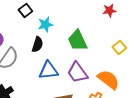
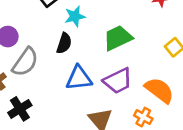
green trapezoid: (77, 41) -> (118, 38), turned 90
purple trapezoid: (77, 73) -> (118, 81), turned -80

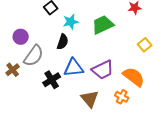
green trapezoid: (118, 38) -> (103, 25), moved
black cross: (20, 109) -> (52, 80), moved

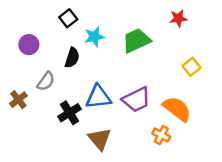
purple circle: (21, 37) -> (29, 45), moved
black semicircle: (63, 42) -> (72, 58), moved
gray semicircle: (34, 56) -> (46, 81), size x0.7
brown triangle: (90, 99) -> (100, 139), moved

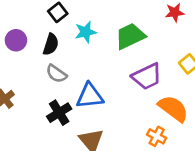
black semicircle: (72, 58) -> (51, 44), moved
gray semicircle: (46, 81) -> (56, 74), moved, turned 90
purple trapezoid: (136, 100) -> (147, 76), moved

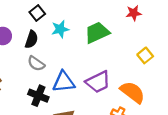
purple trapezoid: (147, 76) -> (98, 82), moved
black cross: (59, 113) -> (38, 96), turned -36

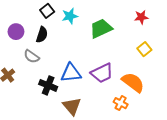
red star: (134, 13) -> (141, 17), moved
cyan star: (60, 29) -> (70, 16), moved
gray semicircle: (36, 64) -> (32, 56), moved

